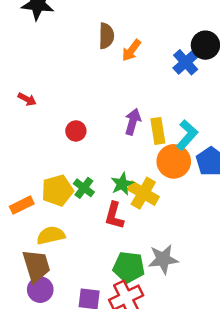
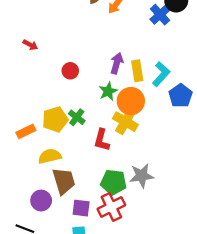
orange circle: (174, 161) -> (131, 101), moved
green star: (122, 184) -> (108, 91), moved
brown trapezoid: (36, 266) -> (64, 181), moved

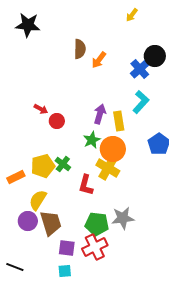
red arrow: (30, 45) -> (41, 109), moved
cyan L-shape: (161, 74) -> (141, 102), moved
yellow semicircle: (50, 156) -> (38, 200), turned -45
purple circle: (41, 201) -> (28, 221), moved

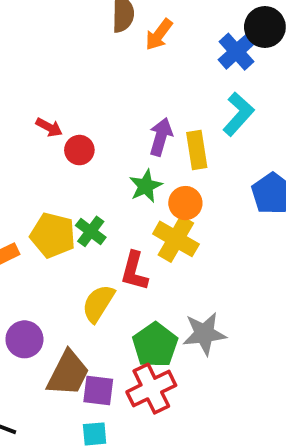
orange circle: (113, 149) -> (185, 203), size x0.7
yellow pentagon: (43, 166) -> (53, 235), turned 30
yellow semicircle: (38, 200) -> (98, 303), moved
brown trapezoid: (51, 223) -> (68, 373), moved, turned 44
green pentagon: (97, 224) -> (155, 345), turned 30

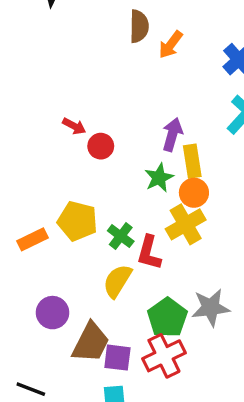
yellow rectangle: (197, 150) -> (192, 161), moved
green cross: (91, 231) -> (121, 236), moved
yellow cross: (176, 239) -> (186, 224), turned 30

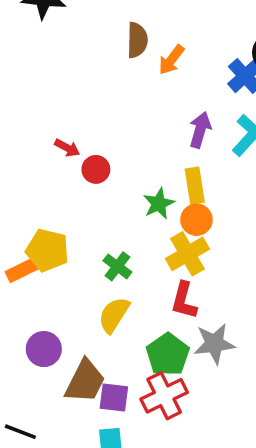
purple arrow: (172, 134) -> (200, 130), moved
yellow pentagon: (77, 221) -> (47, 250), moved
red L-shape: (149, 253) -> (184, 301), moved

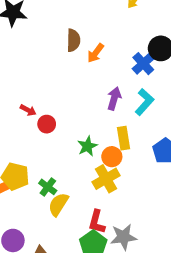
yellow rectangle: (195, 186) -> (123, 138), moved
green cross: (117, 266) -> (48, 187), moved
red L-shape: (184, 301) -> (97, 222), moved
yellow semicircle: (114, 315) -> (58, 204), moved

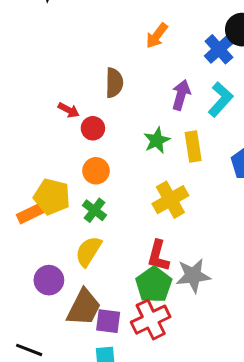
brown semicircle: (73, 40) -> (114, 83), moved
green star: (87, 146) -> (157, 140), moved
orange circle: (112, 157) -> (96, 171), moved
yellow semicircle: (58, 204) -> (88, 251), moved

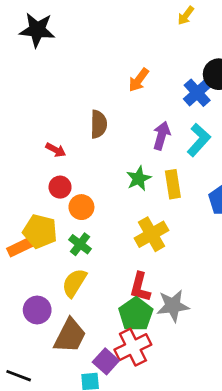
red circle: (93, 128) -> (60, 187), moved
purple square: (108, 321) -> (106, 361), moved, turned 35

